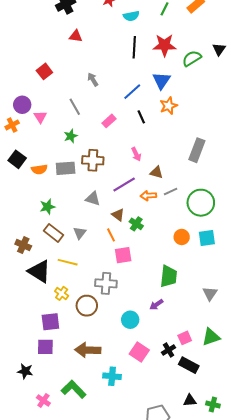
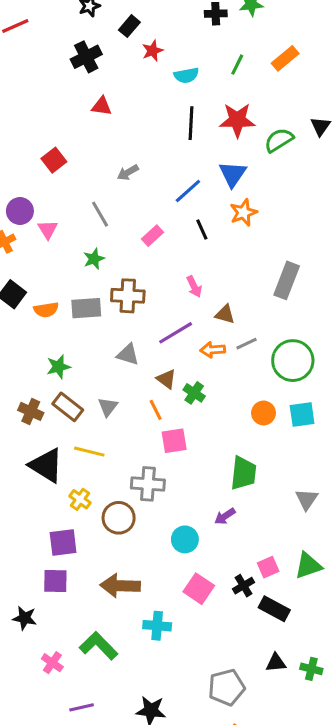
gray arrow: (93, 80) -> (128, 172), turned -88
brown cross: (23, 245) -> (31, 411), moved

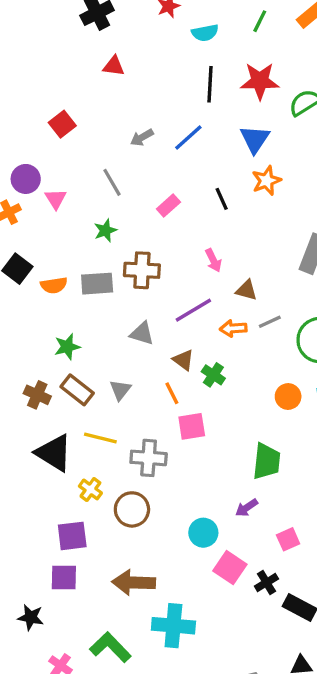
blue line: (188, 191) -> (188, 137), moved
gray cross: (148, 484) -> (149, 458), moved
pink square: (268, 567) -> (288, 539), moved
pink square: (199, 589) -> (230, 568), moved
cyan cross: (157, 626) -> (173, 626), size x1.4

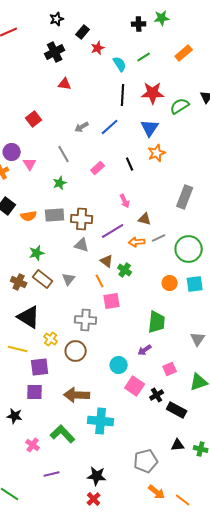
green line: (260, 21) -> (144, 57), moved, turned 32
cyan semicircle: (205, 33) -> (120, 64), turned -112
brown cross: (142, 270) -> (82, 219), moved
yellow line: (100, 438) -> (18, 349), moved

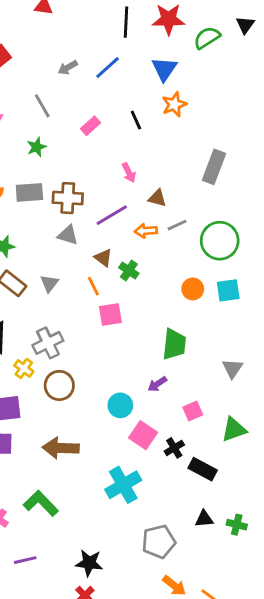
gray cross: (86, 320) -> (48, 343), moved, turned -30
cyan cross: (101, 421) -> (123, 485), moved, turned -35

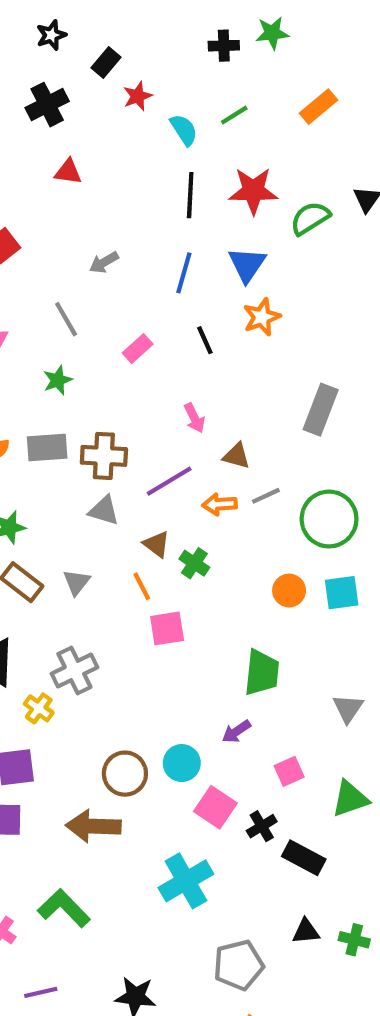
blue line: (108, 68) -> (184, 273), moved, turned -32
brown circle: (59, 385) -> (125, 774), moved

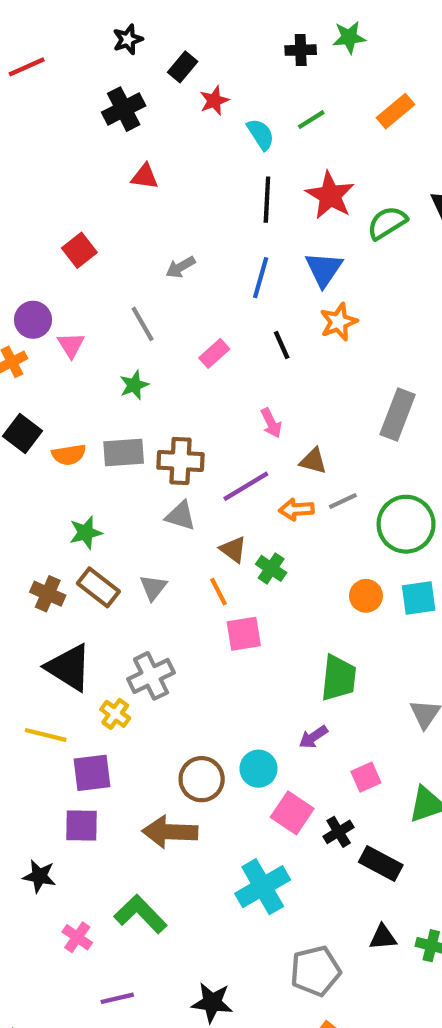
red star: (253, 191) -> (330, 195), turned 30

